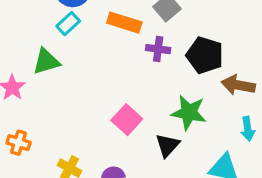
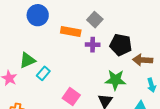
cyan rectangle: (68, 24) -> (43, 73), moved
pink square: (127, 120) -> (71, 97), moved

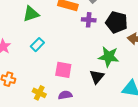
green triangle: (27, 60) -> (31, 14), moved
pink square: (71, 97) -> (63, 70), turned -30

